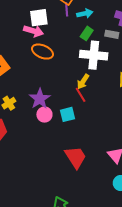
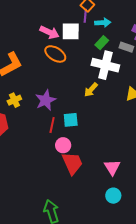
white square: (39, 18) -> (71, 31), moved
red line: (81, 95) -> (52, 125), moved, turned 35
pink circle: (44, 115) -> (63, 145), moved

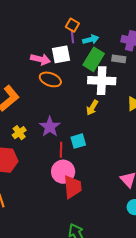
green rectangle: (102, 43) -> (94, 59), size x1.6
pink circle: (63, 145) -> (63, 172), moved, size x1.5
red trapezoid: (72, 163) -> (73, 187), moved, turned 30

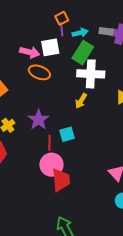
orange square: (72, 25) -> (62, 18), turned 32
gray rectangle: (119, 59) -> (106, 31), moved

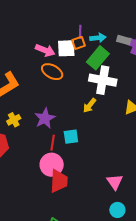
orange square: (62, 18) -> (79, 43), moved

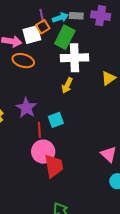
gray rectangle: (124, 40) -> (76, 16), moved

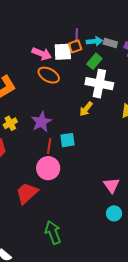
green rectangle: (65, 37) -> (94, 61), size x0.7
red trapezoid: (54, 166) -> (27, 193), moved, turned -135

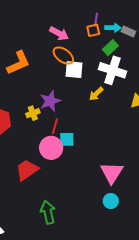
white square: (63, 52) -> (74, 70), moved
yellow cross: (10, 123) -> (33, 113), moved
cyan square: (68, 140) -> (67, 139), moved
pink triangle: (111, 185) -> (112, 173), size x1.4

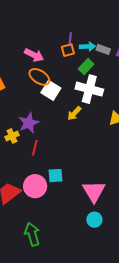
white square: (74, 70) -> (51, 90), turned 30
cyan square: (67, 139) -> (56, 176), moved
pink circle: (51, 148) -> (35, 186), moved

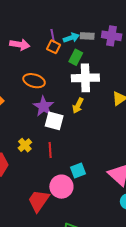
orange square: (68, 50) -> (54, 47), turned -32
pink arrow: (34, 55) -> (20, 45), moved
white square: (51, 90) -> (54, 121), moved
purple star: (29, 123) -> (44, 106), moved

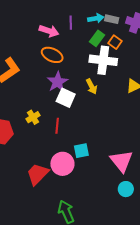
purple line: (53, 36) -> (71, 23), moved
pink arrow: (20, 45) -> (49, 31), moved
orange square: (54, 47) -> (115, 42), moved
yellow arrow: (78, 106) -> (92, 86), turned -63

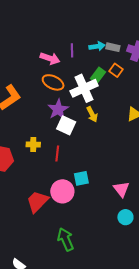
green rectangle: (97, 38) -> (98, 75), moved
white cross: (103, 60) -> (84, 88), moved, turned -32
yellow cross: (33, 117) -> (33, 144), turned 32
pink triangle: (121, 161) -> (121, 189), size x0.7

